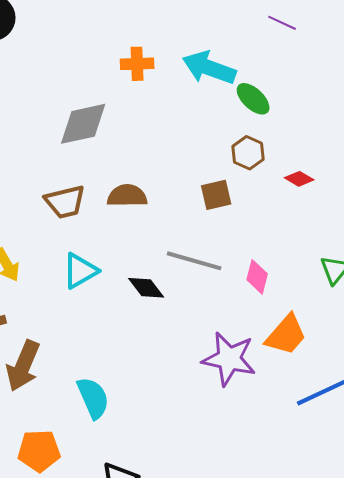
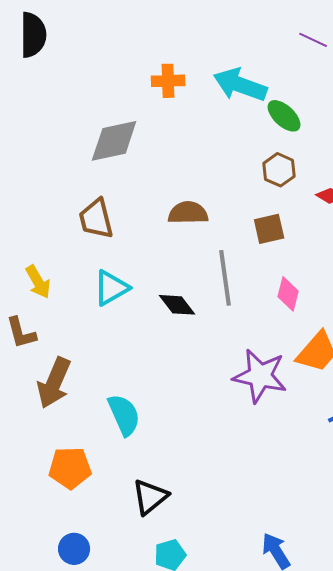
brown square: (216, 195) -> (269, 229), moved
brown semicircle: (127, 196) -> (188, 213), moved
brown trapezoid: (65, 202) -> (96, 219), turned 90
gray line: (194, 261) -> (225, 278), turned 66

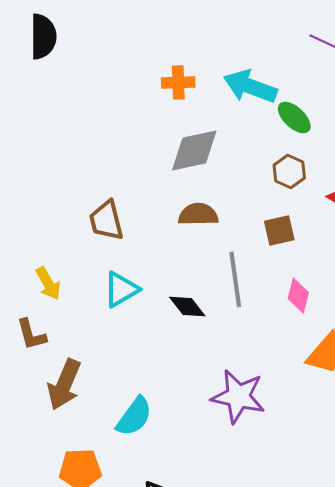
gray diamond: (114, 141) -> (194, 150), moved
purple star: (260, 376) -> (238, 396), moved
cyan semicircle: (124, 415) -> (134, 416), turned 60

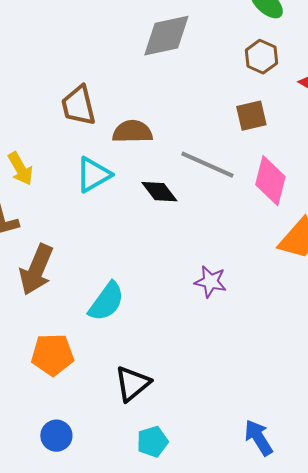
brown semicircle: (198, 214) -> (132, 132), moved
gray line: (235, 279) -> (207, 165), turned -58
pink diamond: (298, 295) -> (270, 181), size x1.4
purple star: (238, 396) -> (210, 282), size x0.6

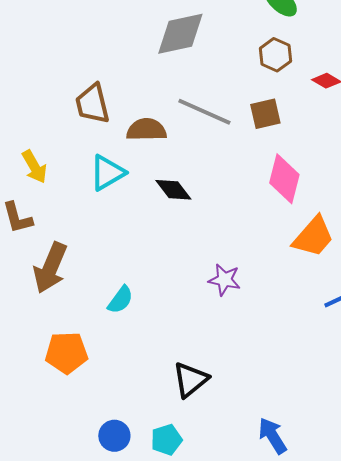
gray line: (207, 165) -> (204, 112), moved
cyan semicircle: (106, 302) -> (120, 300), size x0.7
black triangle: (132, 384) -> (190, 380), moved
blue circle: (56, 436) -> (114, 436), moved

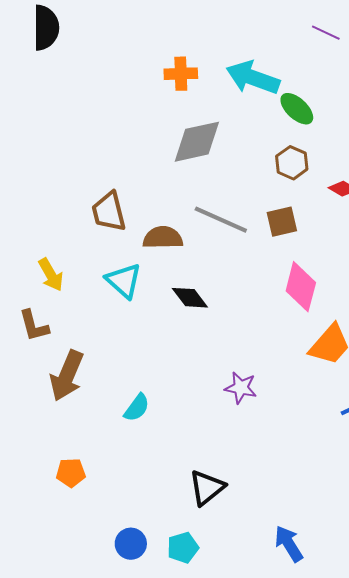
cyan triangle: (107, 173) -> (124, 281), turned -48
orange pentagon: (66, 353) -> (71, 473), moved, size x0.7

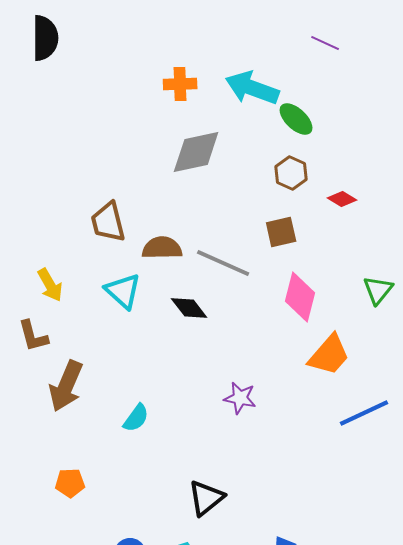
gray line: (221, 220) -> (223, 263), moved

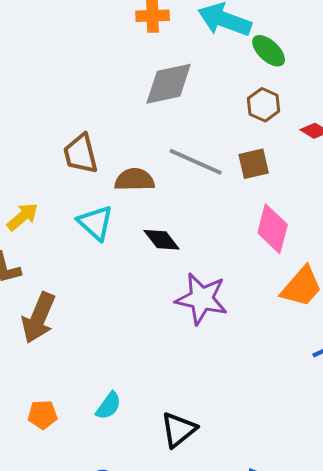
gray line: (223, 263) -> (196, 162), moved
yellow arrow: (50, 285) -> (23, 217), turned -100
purple star: (240, 398) -> (202, 299), moved, size x1.6
cyan semicircle: (136, 418) -> (109, 406), moved

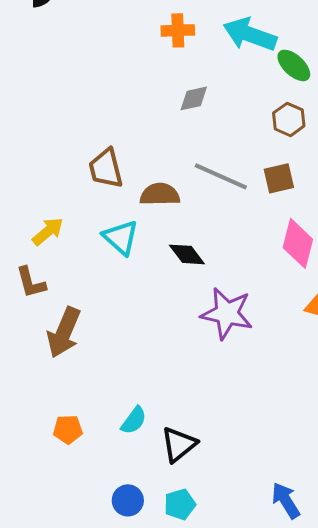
gray diamond: (169, 84) -> (194, 98), size x0.6
black triangle: (179, 430) -> (179, 444), moved

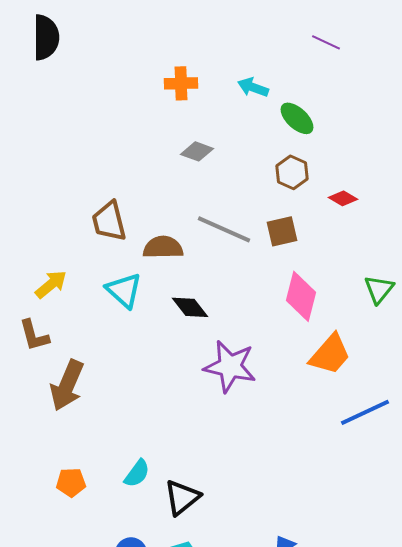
cyan arrow: (250, 34) -> (253, 87), size x0.6
gray diamond: (194, 98) -> (197, 151), turned 32

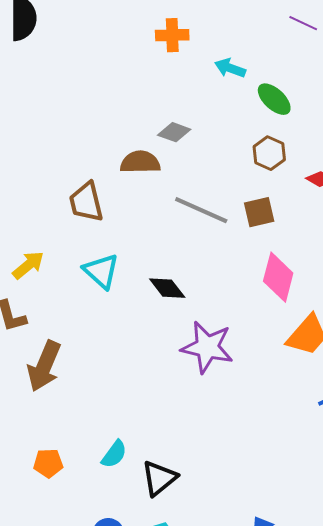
orange cross: (181, 83) -> (172, 35), moved
brown semicircle: (163, 247) -> (140, 162), moved

